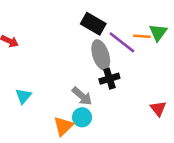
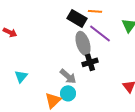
orange line: (142, 36) -> (95, 11), moved

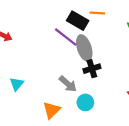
purple line: (100, 33) -> (66, 37), moved
cyan circle: (68, 93) -> (85, 102), moved

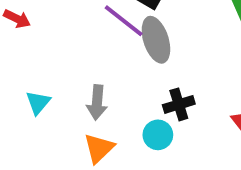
black cross: (92, 69) -> (179, 104), moved
gray arrow: (68, 84) -> (97, 103), moved, turned 54

